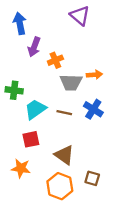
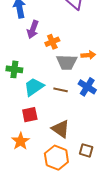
orange star: (21, 168) -> (21, 141), turned 30

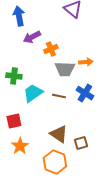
purple arrow: (33, 29) -> (32, 37), turned 42
red square: (30, 115) -> (14, 121), moved
brown square: (86, 150) -> (81, 143), moved, turned -32

